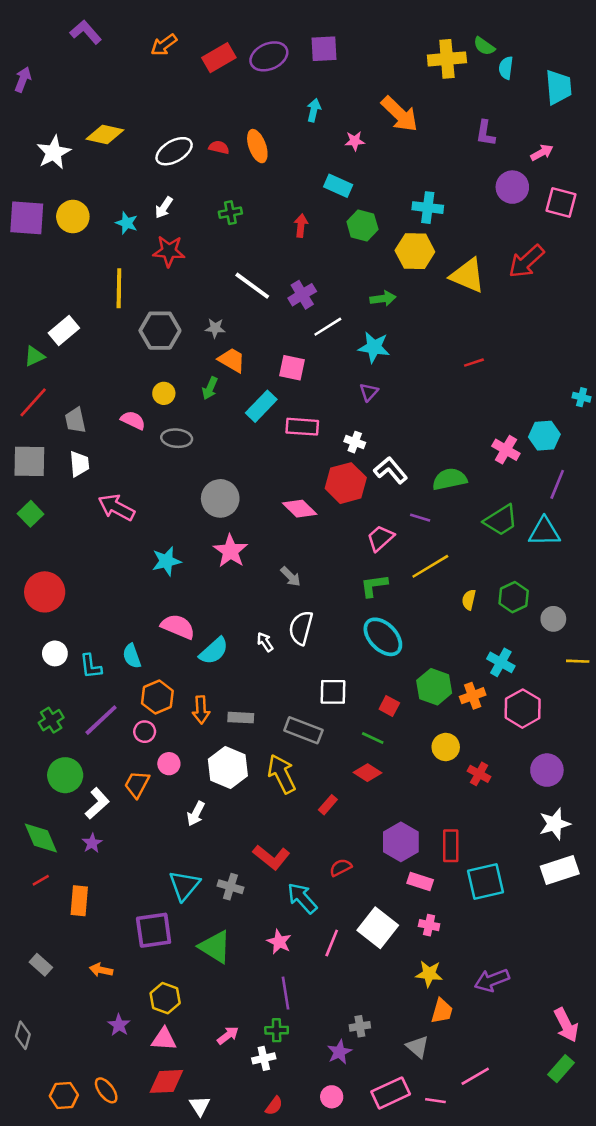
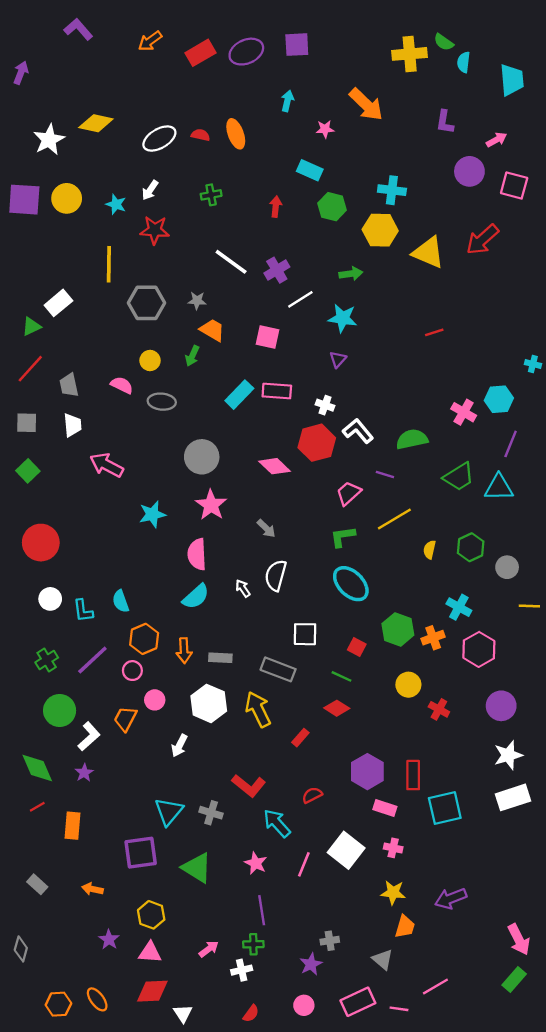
cyan rectangle: (261, 406) -> (239, 395), moved
gray square: (29, 461) -> (27, 423), size x0.7
pink semicircle: (178, 627) -> (197, 554), moved, turned -116

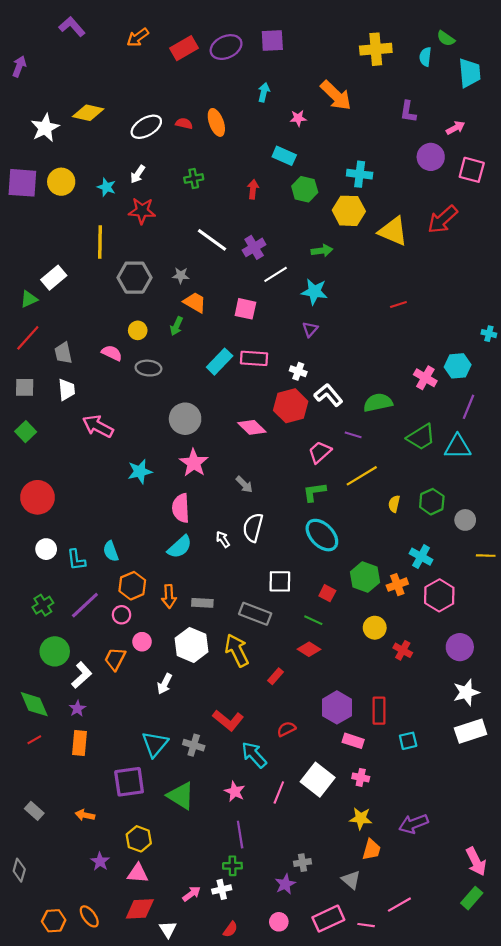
green semicircle: (444, 42) -> (446, 38), moved
cyan square: (445, 808) -> (408, 741), size x0.6
orange rectangle: (72, 826) -> (80, 743), moved
pink arrow: (209, 949) -> (192, 894), moved

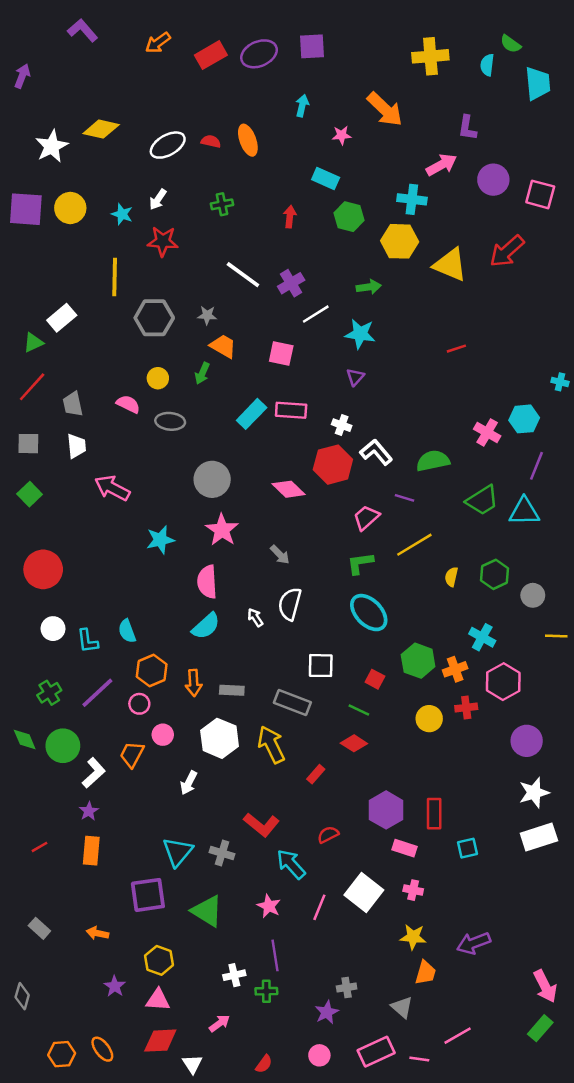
pink arrow: (455, 128) -> (442, 165), moved, size x1.4
red cross: (403, 650) -> (466, 708), moved, turned -36
green diamond: (34, 704) -> (25, 740), moved, size x0.7
white cross: (222, 889) -> (234, 975), moved

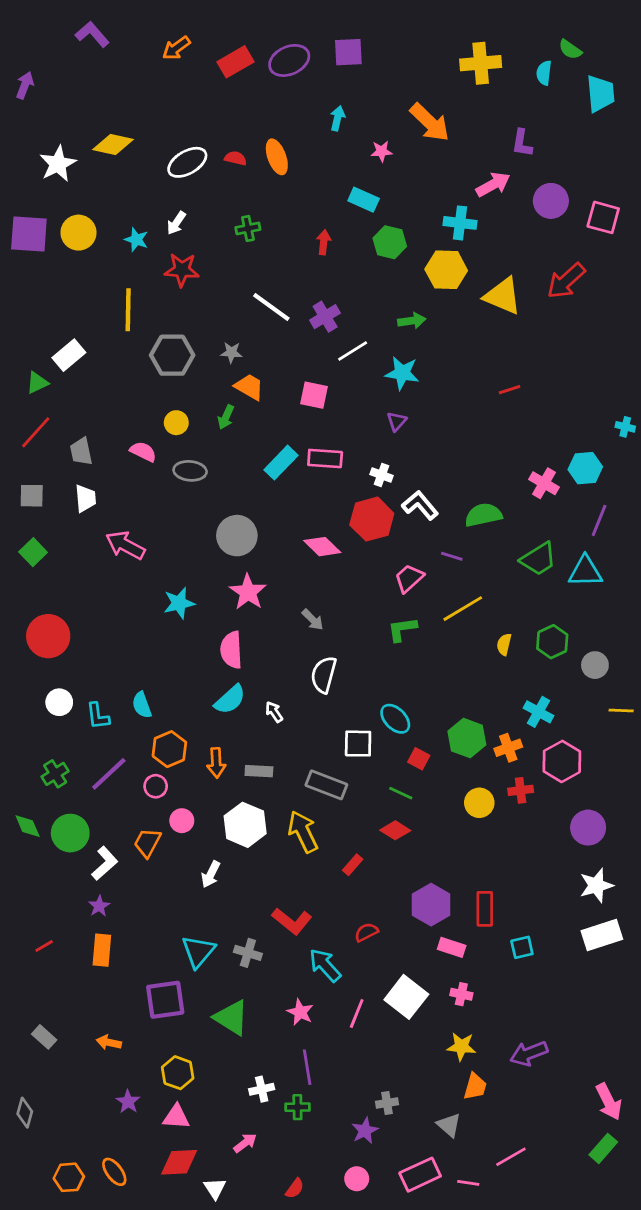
cyan ellipse: (369, 613) -> (395, 719), moved, size x0.7
white arrow: (255, 617) -> (274, 712), moved

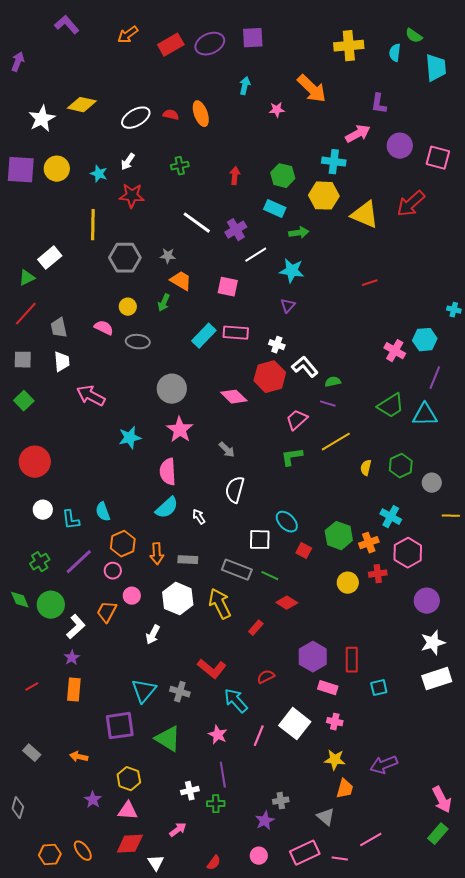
cyan rectangle: (364, 200) -> (275, 209), moved
green semicircle: (483, 515) -> (333, 382), moved, size x0.6
green line: (401, 793) -> (270, 576), moved

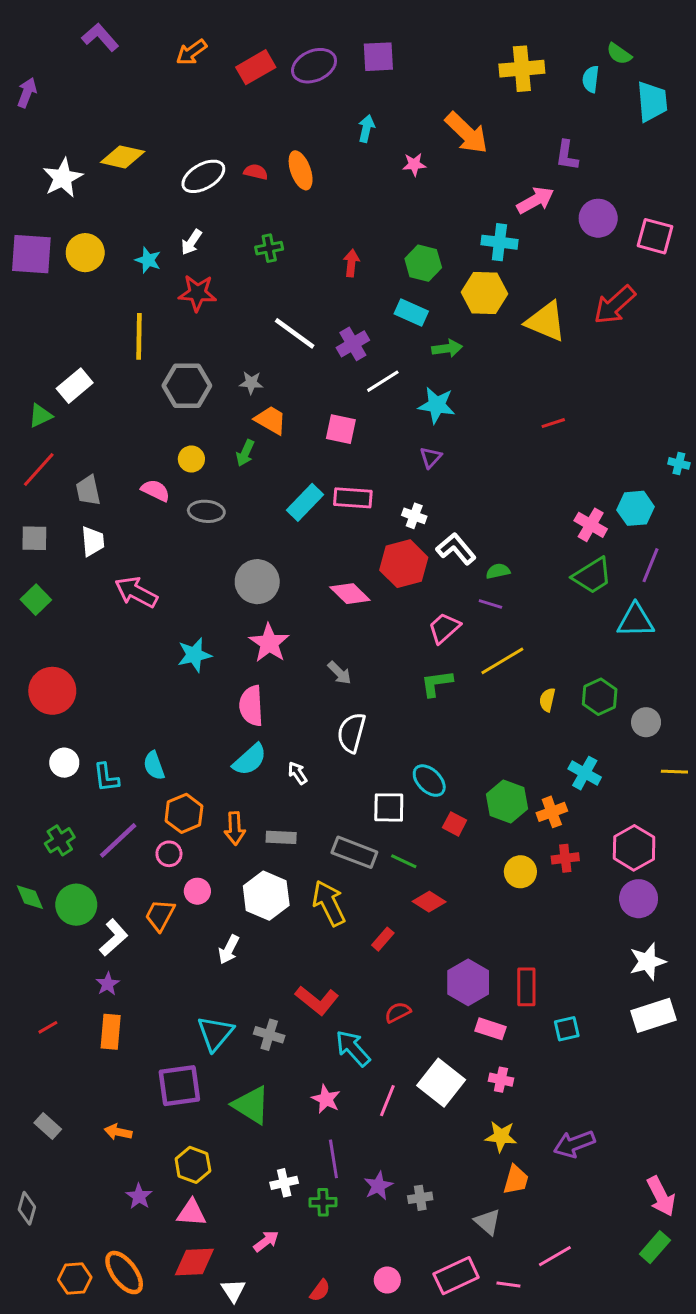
green trapezoid: (391, 406) -> (592, 576), moved
pink hexagon: (408, 553) -> (634, 848), moved
purple star: (265, 821) -> (378, 1186), moved
orange ellipse: (83, 851) -> (124, 1273), size x1.4

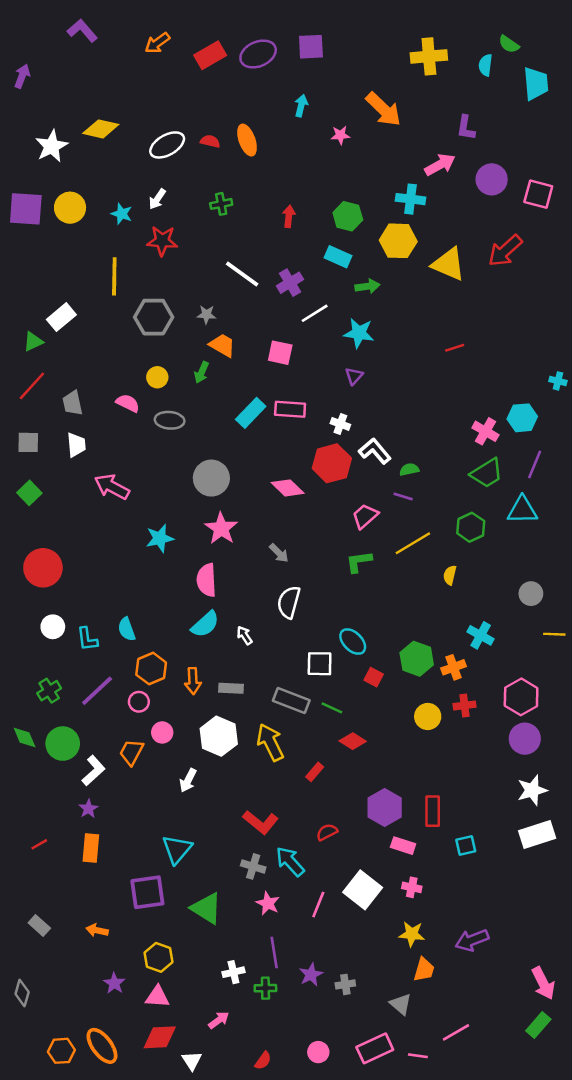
green hexagon: (600, 697) -> (471, 527), moved
gray cross: (269, 1035) -> (253, 866), moved

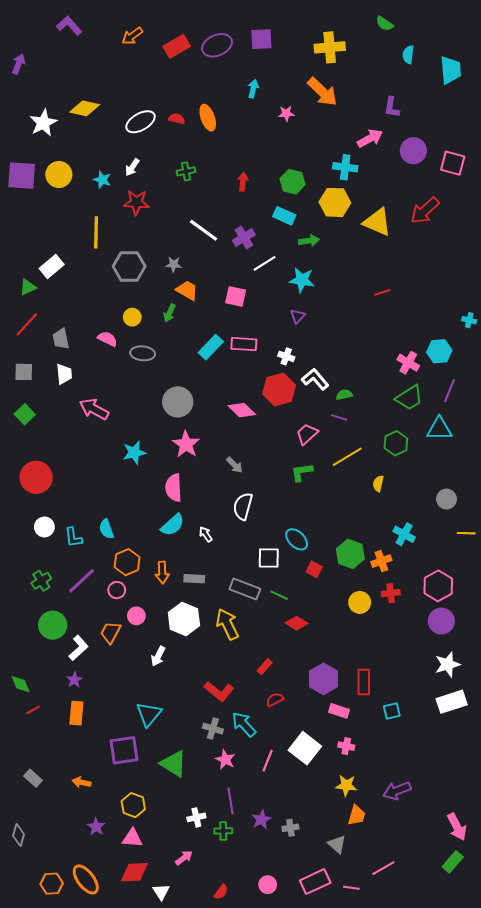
green semicircle: (509, 44) -> (384, 24), moved
yellow cross: (429, 56) -> (330, 47), moved
green diamond: (25, 737) -> (21, 684), moved
red rectangle: (315, 772) -> (265, 667), moved

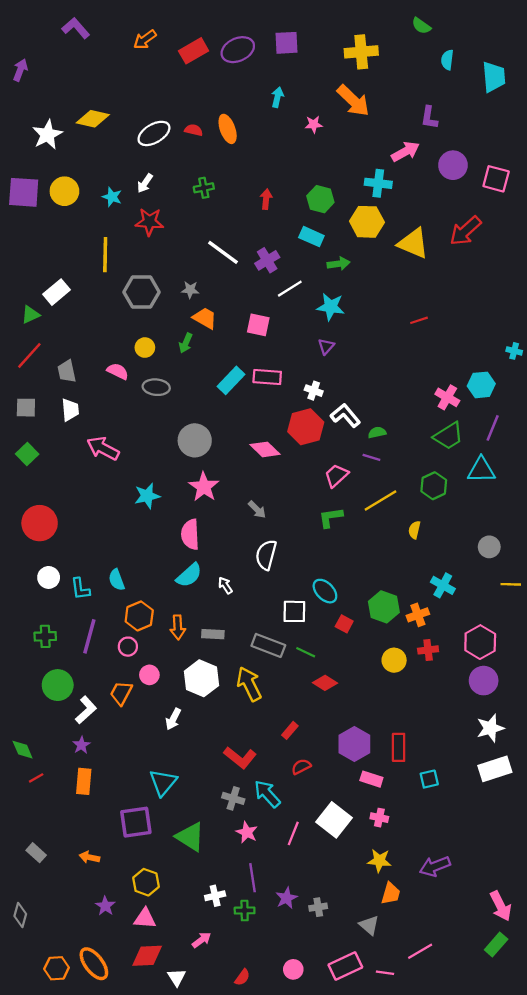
green cross: (41, 581) -> (45, 636), turned 30
purple line: (82, 581) -> (89, 636), turned -32

